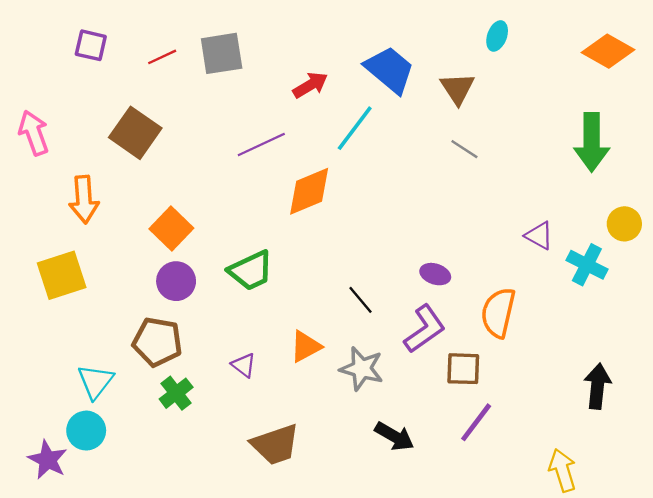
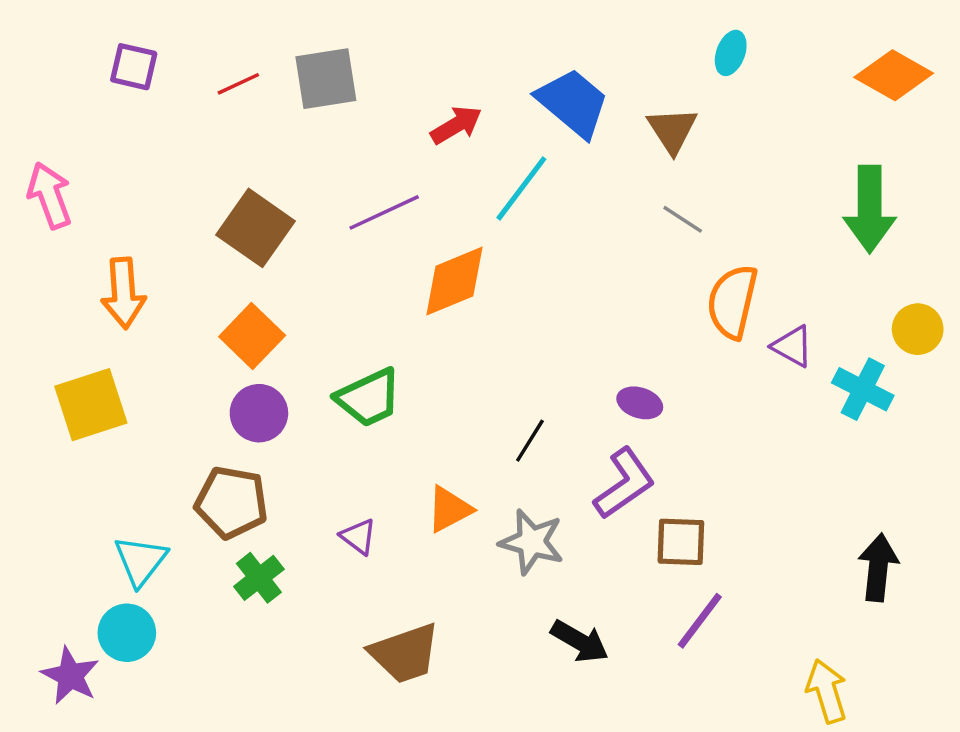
brown square: (135, 133) -> (256, 228), moved
black line: (361, 300) -> (530, 441), turned 72
orange semicircle: (498, 313) -> (732, 302), moved

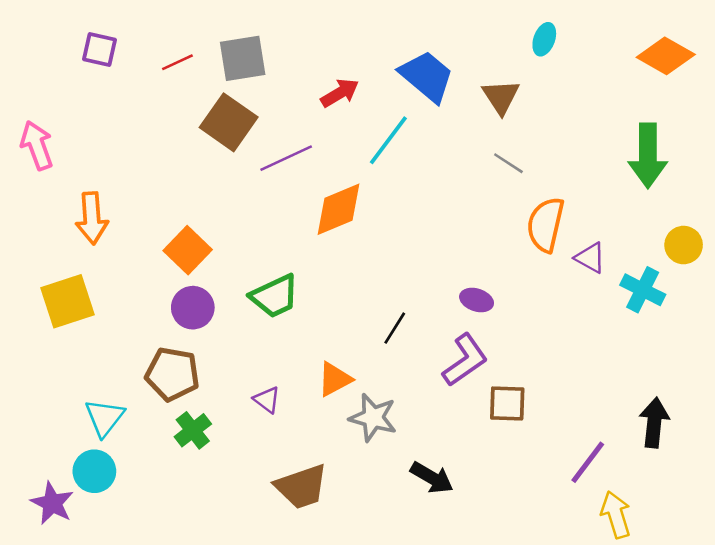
brown square: (256, 228) -> (229, 122), moved
gray star: (532, 542) -> (373, 418), moved
purple line: (700, 621) -> (588, 462), moved

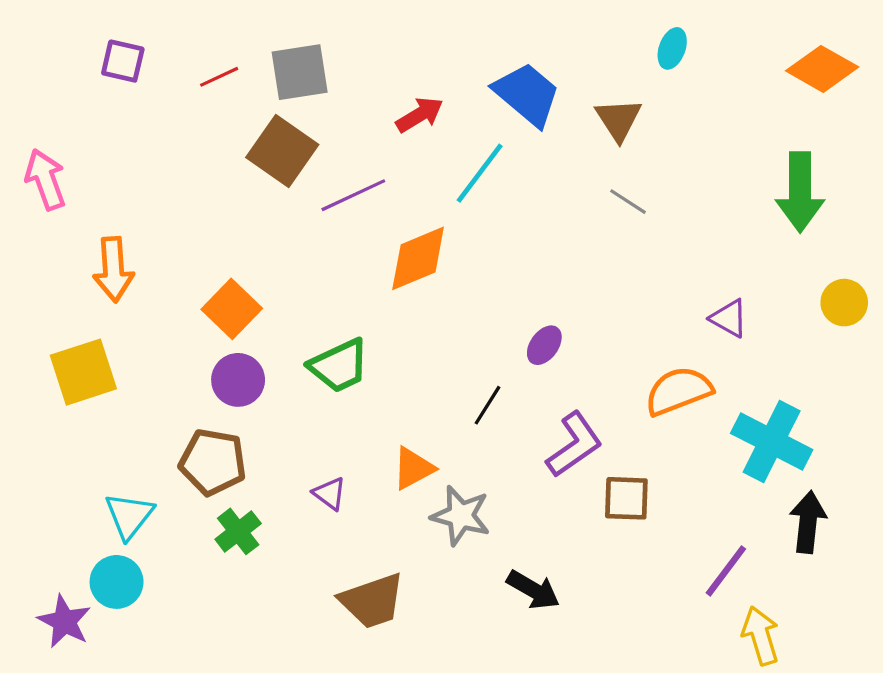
orange semicircle: (546, 225) -> (678, 391), moved, turned 56
cyan cross: (643, 290) -> (772, 441), moved, size x1.4
purple ellipse: (477, 300) -> (544, 345), moved, turned -72

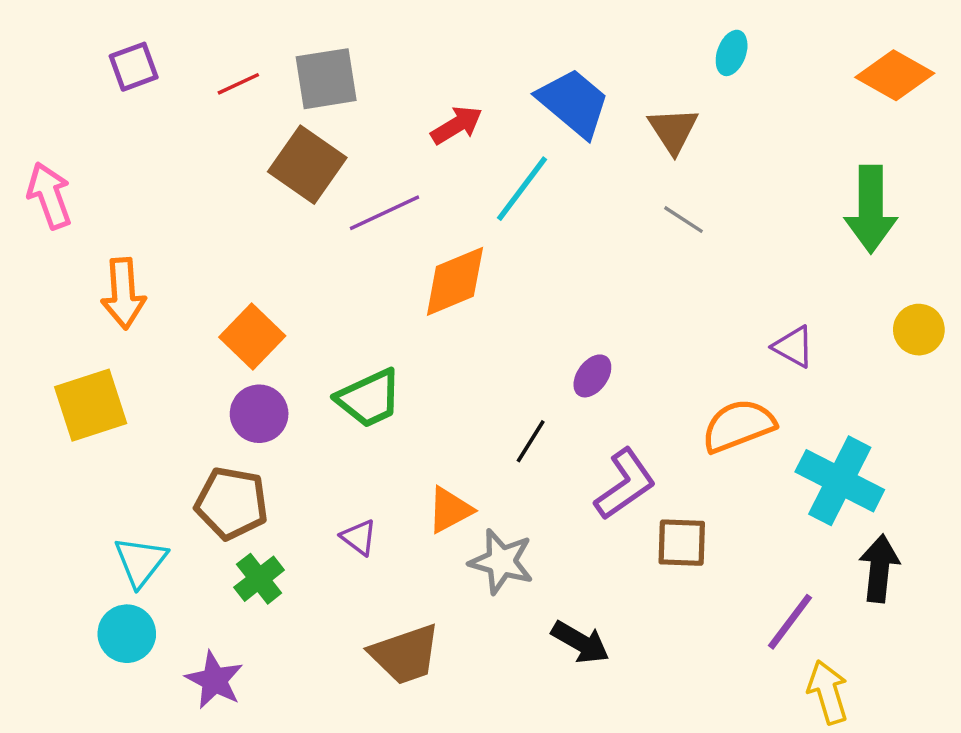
purple square: (123, 61) -> (134, 67), turned -33
purple star: (64, 621) -> (214, 680), moved

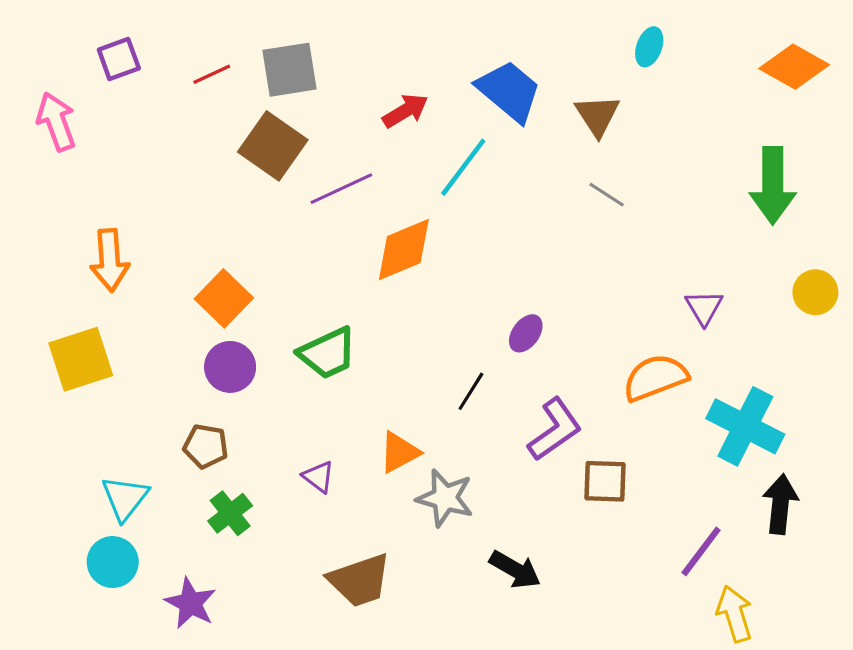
pink arrow: (49, 196) -> (56, 122), moved
purple triangle: (793, 347) -> (704, 307), turned 30
brown pentagon: (232, 503) -> (206, 446), size x0.7

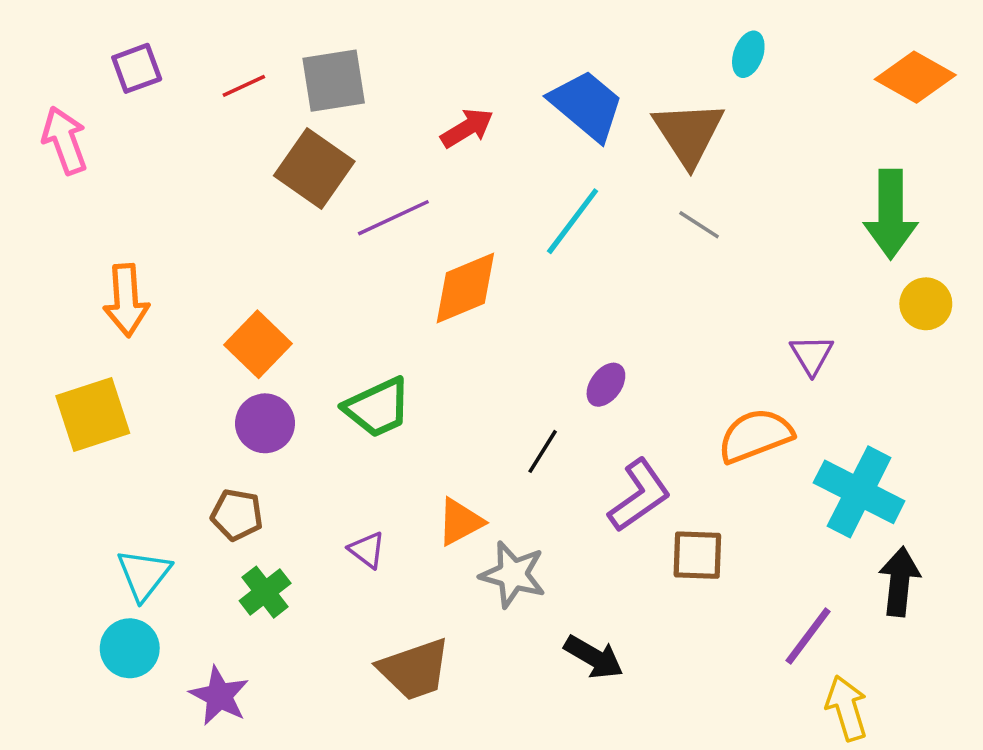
brown triangle: (597, 115) -> (689, 133), size x1.4
cyan line: (463, 167) -> (573, 221), moved
yellow circle: (815, 292) -> (926, 304), moved

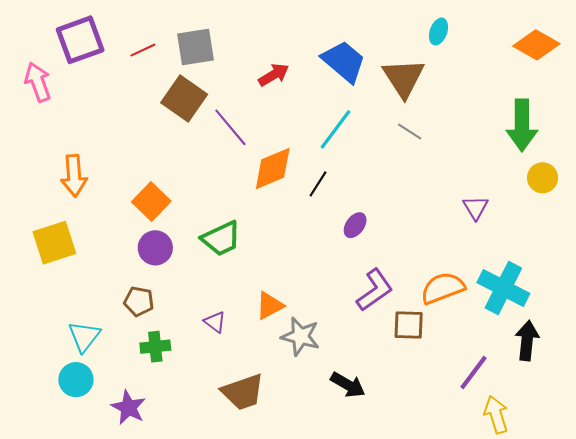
purple square: (137, 68) -> (80, 40), size x1.6
purple line: (393, 218) -> (230, 127), turned 75
orange semicircle: (755, 436) -> (443, 288), moved
black line: (543, 451) -> (318, 184), moved
green cross: (265, 592) -> (155, 347), turned 32

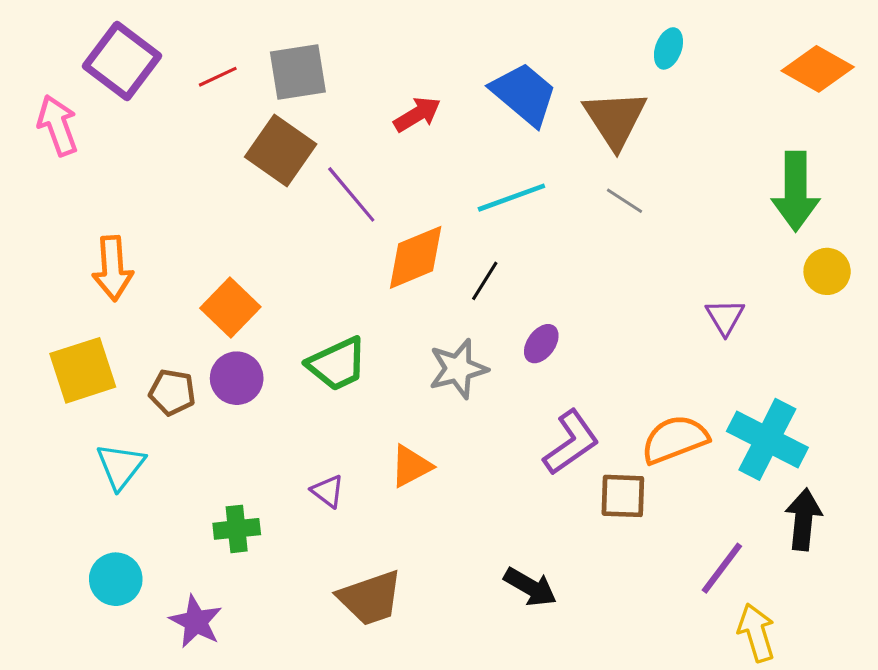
purple square: (80, 40) -> (122, 61), turned -33
cyan line: (336, 129) -> (511, 198), turned 33
brown pentagon: (139, 301) -> (172, 392), moved
cyan triangle: (84, 336) -> (120, 466), moved
gray star: (300, 336) -> (458, 369), moved, turned -30

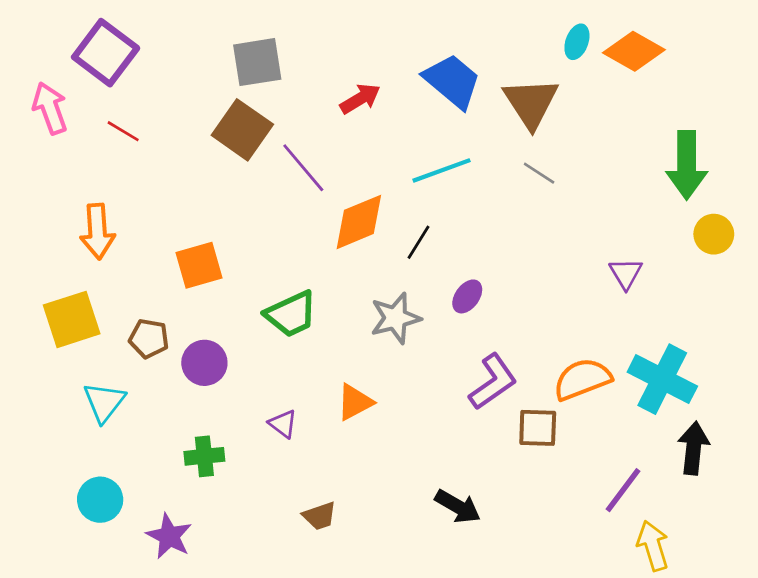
orange diamond: (818, 69) -> (634, 51), moved
red line: (218, 77) -> (123, 131), moved, turned 56
orange square: (230, 308) -> (199, 265), turned 30
purple circle: (237, 378) -> (204, 363), moved
brown trapezoid: (370, 598) -> (320, 516), size x0.6

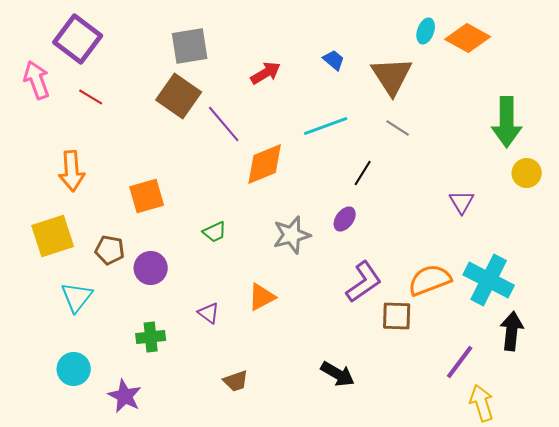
blue trapezoid: (452, 81) -> (334, 60), size x0.5
black line: (418, 242) -> (363, 173), moved
green trapezoid: (291, 314) -> (215, 232), size x0.6

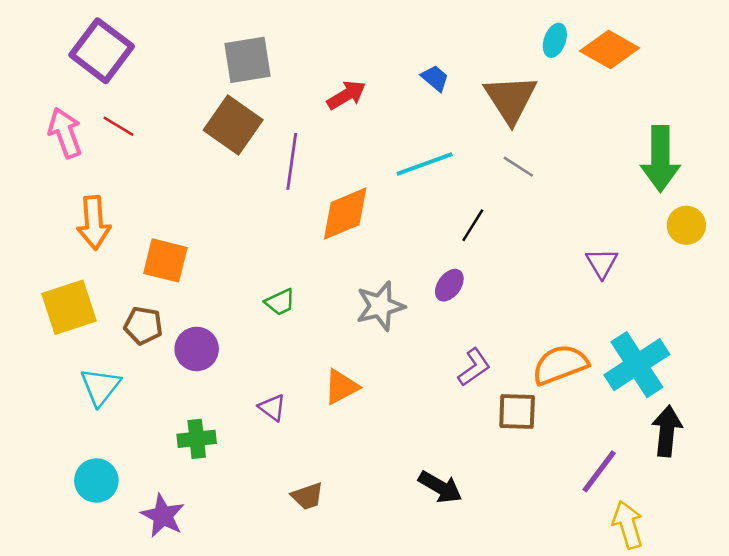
pink arrow: (37, 80) -> (65, 133), moved
purple line: (224, 124) -> (292, 161), turned 48
orange square: (147, 196) -> (165, 260), moved, turned 30
cyan cross: (489, 280) -> (637, 365), turned 30
purple L-shape: (364, 282) -> (474, 367), size x0.7

